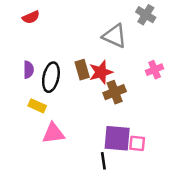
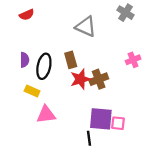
gray triangle: (115, 36) -> (86, 27), moved
red star: (101, 72) -> (80, 79), moved

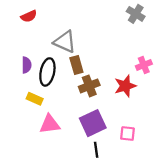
gray triangle: (86, 27) -> (65, 42), moved
red star: (80, 79) -> (125, 86), moved
brown cross: (99, 79) -> (89, 86), moved
purple square: (101, 119) -> (93, 123), moved, turned -30

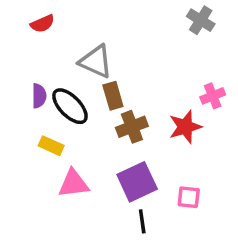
black ellipse: (47, 72) -> (70, 106), turned -56

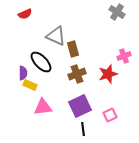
purple semicircle: (39, 96) -> (23, 73), moved
brown rectangle: (113, 96) -> (73, 49), moved
pink square: (189, 197) -> (110, 115), turned -32

